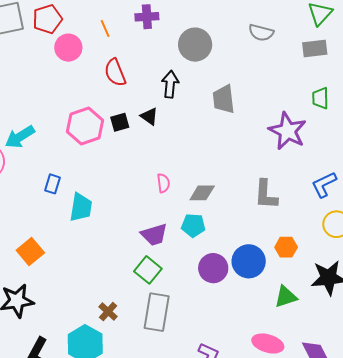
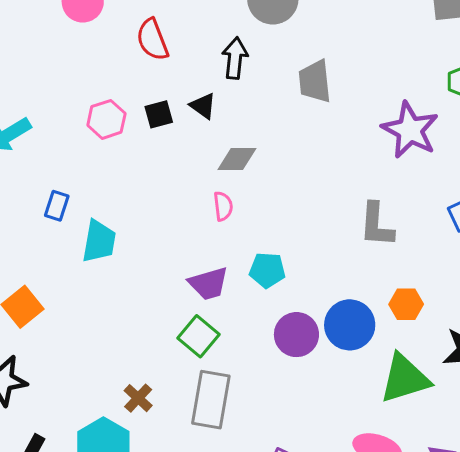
pink hexagon: (85, 126) -> (106, 119), size x0.7
gray diamond: (202, 193) -> (237, 159), moved
green triangle: (286, 297) -> (405, 378), size x1.5

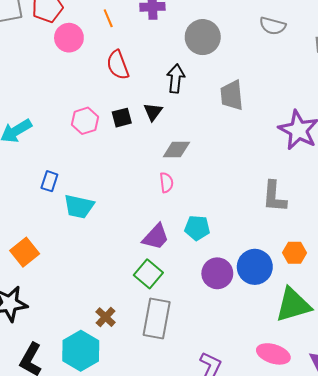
black triangle: (203, 106) -> (153, 112), turned 30
cyan trapezoid: (99, 241) -> (79, 206), turned 92
purple trapezoid: (209, 284) -> (156, 237), turned -32

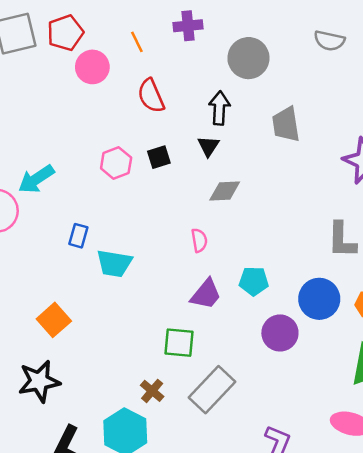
black triangle: (153, 112) -> (208, 146), moved
pink semicircle: (166, 183) -> (199, 240), moved
blue circle: (255, 267) -> (319, 299), moved
green square: (148, 274) -> (179, 343), moved, turned -32
gray rectangle: (157, 319) -> (212, 390), turned 36

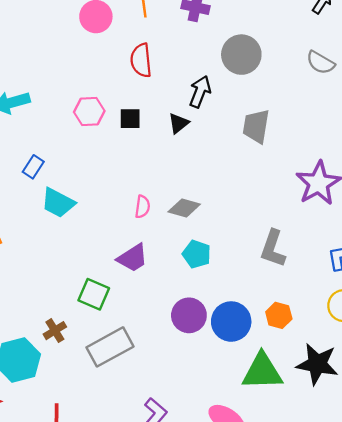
gray diamond: (225, 191) -> (184, 208), moved
cyan pentagon: (254, 281) -> (197, 254), moved
blue circle: (319, 299) -> (231, 322), moved

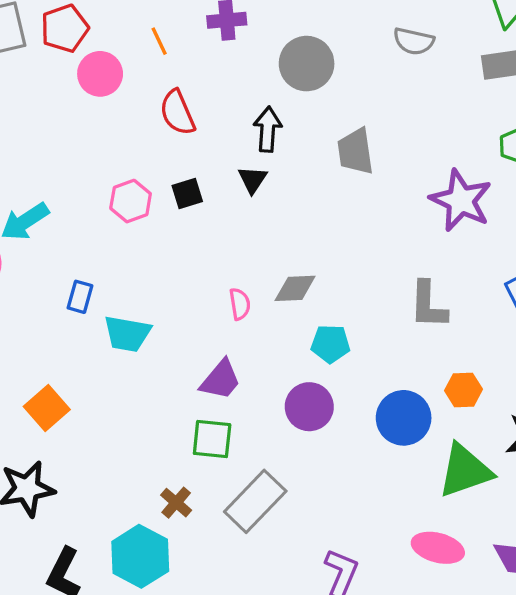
purple trapezoid: (133, 258) -> (221, 380), moved
purple circle: (189, 315) -> (309, 407), moved

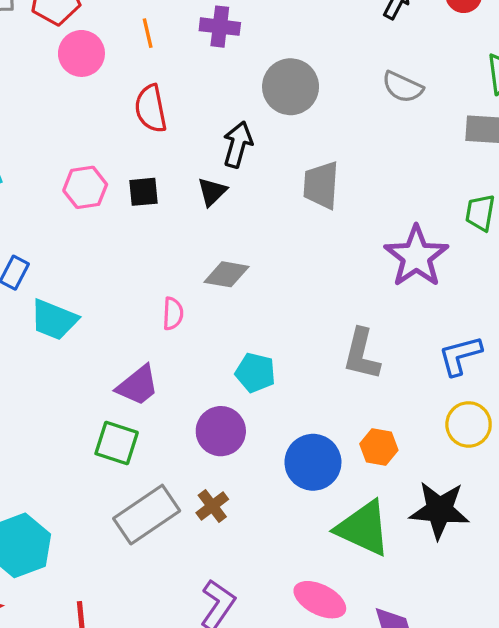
gray diamond: (295, 288) -> (227, 274), moved
green triangle: (465, 471) -> (363, 528), turned 32
brown cross: (176, 503) -> (212, 506), moved

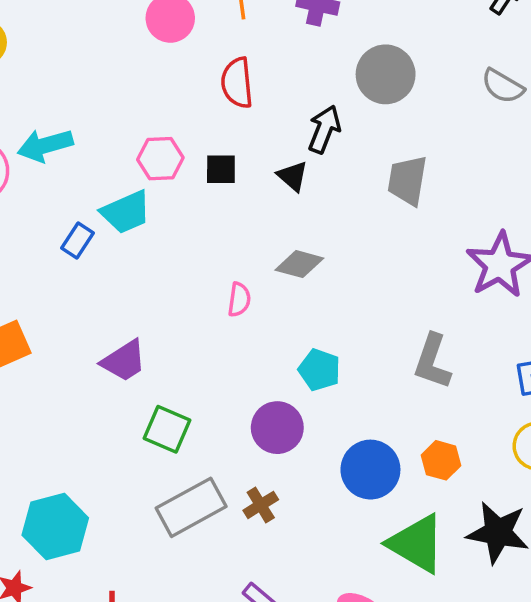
black triangle: (212, 192) -> (293, 176), turned -40
cyan trapezoid: (54, 320) -> (126, 212), moved, turned -51
purple trapezoid: (138, 385) -> (124, 361), moved

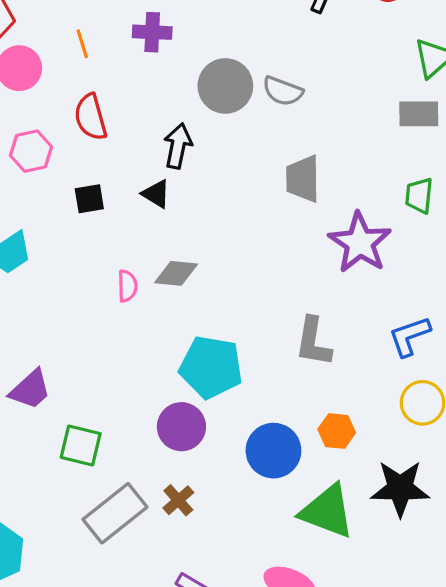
gray semicircle: (503, 86) -> (283, 91), moved
pink hexagon: (160, 159) -> (31, 151), moved
gray trapezoid: (407, 180) -> (303, 179), moved
pink semicircle: (239, 300) -> (127, 286), moved
cyan pentagon: (319, 370) -> (211, 367), size x1.6

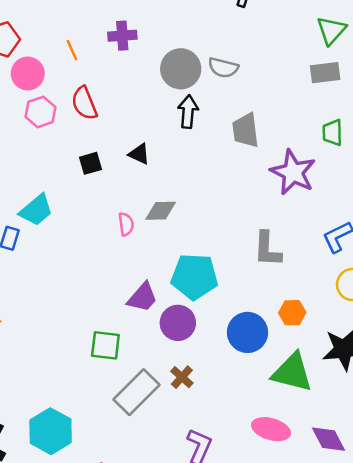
black arrow: (178, 146) -> (188, 112), moved
pink hexagon: (31, 151) -> (41, 112), moved
purple trapezoid: (30, 390) -> (143, 297), moved

